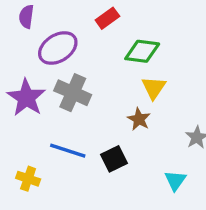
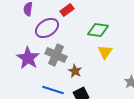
red rectangle: (107, 18) -> (67, 10), moved
brown star: (139, 119) -> (75, 71), moved

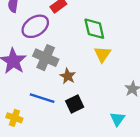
green diamond: (98, 30) -> (94, 29), turned 70

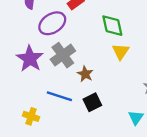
gray cross: (46, 58) -> (63, 55), turned 30

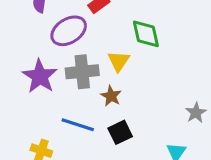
yellow triangle: (121, 52) -> (119, 61), moved
gray cross: (63, 55) -> (82, 72), turned 30

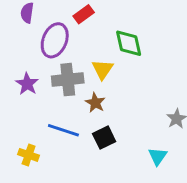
purple ellipse: (69, 31) -> (55, 40), turned -36
purple star: (40, 76) -> (27, 84), size x0.7

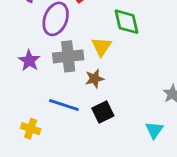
brown star: (95, 103) -> (95, 79), turned 30

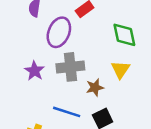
yellow triangle: (101, 47) -> (121, 70), moved

